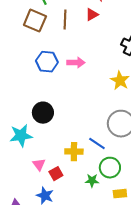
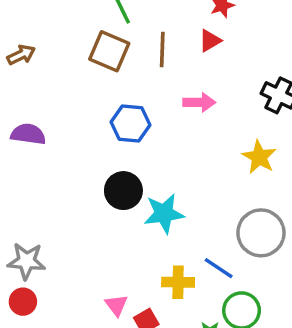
pink arrow: (76, 63) -> (199, 102), moved
black circle: (43, 113) -> (123, 191), moved
cyan star: (21, 136) -> (164, 213), moved

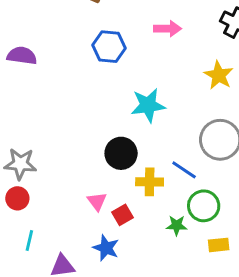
black circle: (123, 191) -> (121, 153), moved
cyan star: (164, 213) -> (148, 105), moved

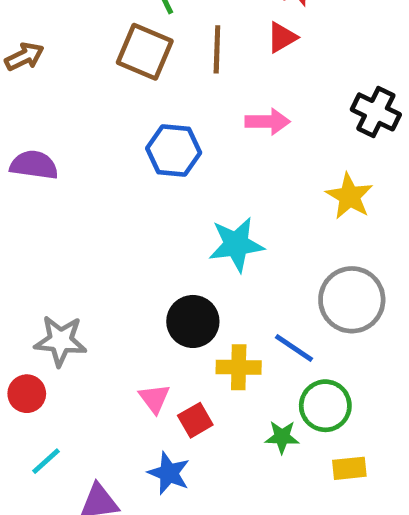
gray star: (20, 164) -> (60, 341), moved
cyan line: (29, 240) -> (46, 461), turned 35

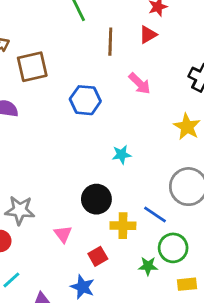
brown square: (145, 52) -> (32, 67), moved, turned -36
pink arrow: (268, 122) -> (140, 83), turned 45
cyan star: (236, 244) -> (122, 155), size x0.6
pink triangle: (154, 399) -> (63, 234), moved

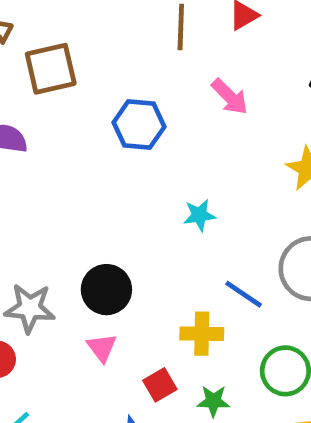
black circle: (96, 199) -> (106, 290), moved
blue line: (155, 214) -> (244, 294), moved
green star: (148, 266) -> (213, 401), moved

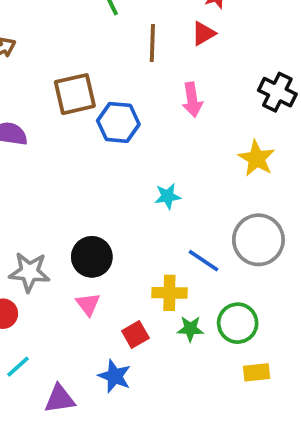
brown square: (51, 69) -> (75, 94), moved
pink arrow: (230, 97) -> (192, 100), turned 36
green star: (213, 401) -> (190, 329), moved

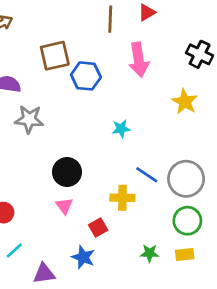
pink arrow: (192, 100) -> (139, 60), size x1.4
gray circle: (258, 240) -> (186, 179), moved
gray star: (29, 272) -> (29, 119), moved
green circle: (238, 323) -> (187, 221), moved
green star: (190, 329) -> (150, 253), moved

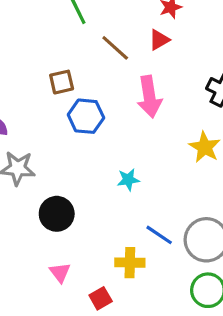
brown line: (110, 19) -> (115, 48), turned -50
brown square: (55, 56) -> (62, 82), moved, size x0.7
black circle: (67, 172) -> (57, 214), moved

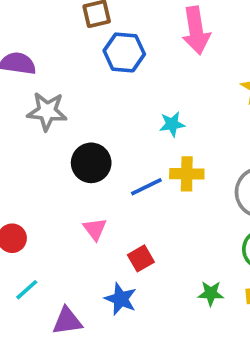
blue line: (159, 235) -> (146, 187), moved, turned -60
yellow cross: (130, 263) -> (187, 174), moved

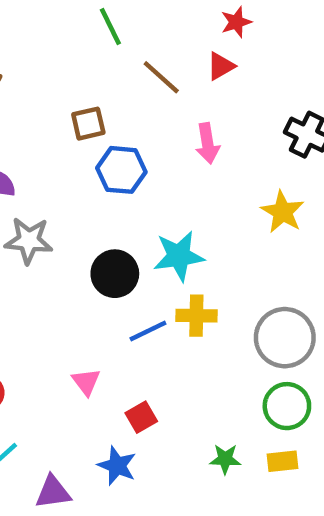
pink arrow: (196, 30) -> (207, 143), size x0.7
cyan star: (172, 124) -> (179, 256), size x1.6
black circle: (91, 163) -> (115, 274), moved

